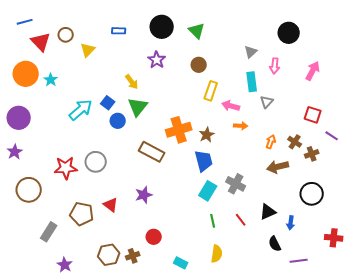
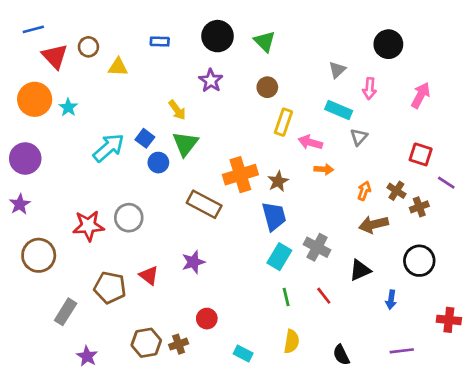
yellow triangle: (88, 50) -> (118, 67), turned 49
cyan rectangle: (252, 82) -> (339, 110), turned -60
black triangle: (268, 212) -> (360, 270), moved
black semicircle: (275, 244) -> (341, 355), moved

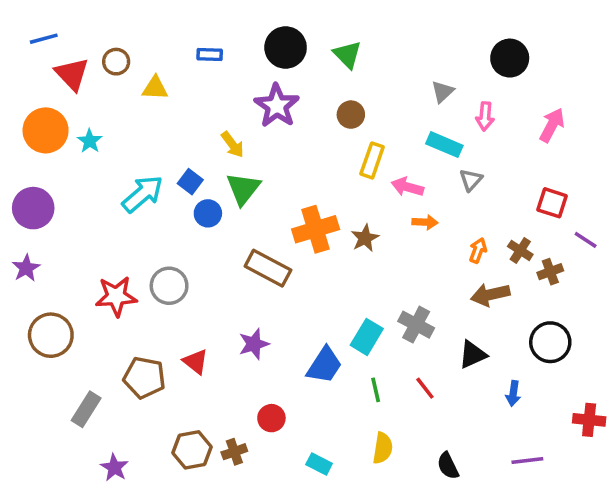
purple star: (211, 80) -> (277, 106), size x1.4
blue trapezoid: (274, 216) -> (324, 365), moved, turned 48

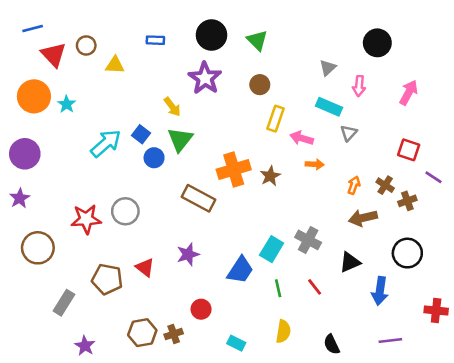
blue arrow: (513, 393) -> (380, 291), size x1.5

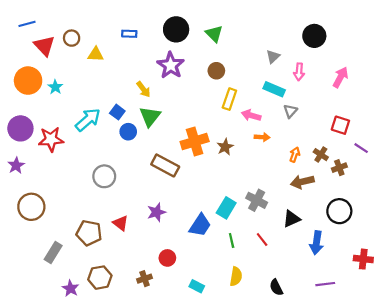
red star: (86, 219) -> (51, 139), moved
brown hexagon: (142, 333) -> (100, 278), moved

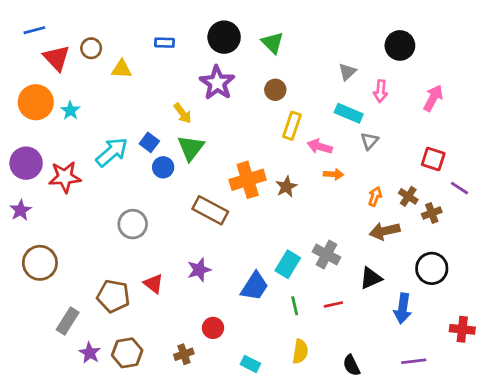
red line: (262, 239) -> (333, 304), turned -64
purple star: (71, 288) -> (90, 353), moved

